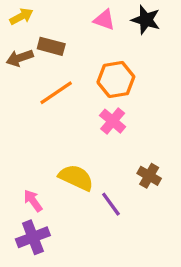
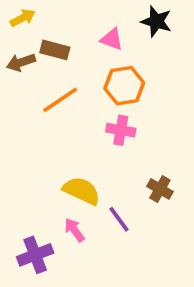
pink triangle: (104, 20) -> (112, 39), moved
pink cross: (113, 121) -> (121, 130), turned -30
pink arrow: (33, 201) -> (74, 230), moved

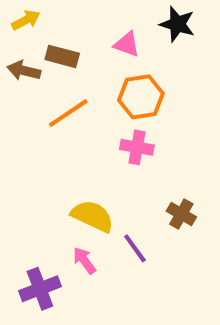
brown arrow: (21, 62) -> (24, 71), turned 32

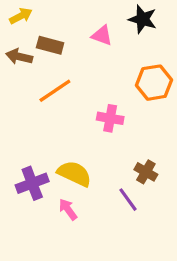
orange hexagon: (141, 97) -> (154, 83), moved
purple line: (135, 248) -> (128, 200), moved
purple cross: (40, 289) -> (32, 183), moved

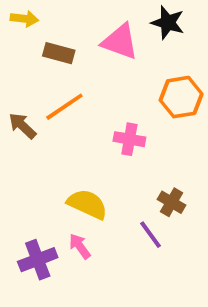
yellow arrow: (21, 16) -> (24, 19), turned 35
pink triangle: (102, 35) -> (120, 42), size x1.5
brown arrow: (19, 57) -> (22, 126), moved, turned 30
purple cross: (32, 183) -> (38, 260), moved

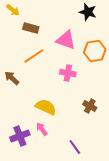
yellow arrow: (24, 19) -> (13, 10), turned 32
pink triangle: (120, 42) -> (66, 40), moved
brown arrow: (22, 126) -> (12, 78), moved
purple line: (150, 235) -> (75, 147), moved

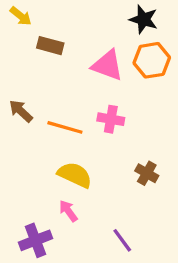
orange hexagon: (95, 51) -> (152, 60), moved
orange line: (34, 56) -> (65, 127), moved, turned 50
brown arrow: (12, 78) -> (21, 111), moved
purple cross: (20, 136) -> (36, 240), moved

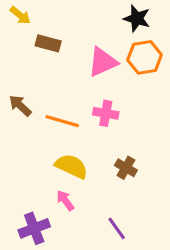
pink triangle: (108, 65) -> (103, 62), turned -44
brown cross: (147, 173) -> (126, 168), moved

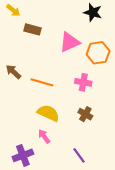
orange hexagon: (145, 57) -> (98, 53), moved
pink cross: (106, 113) -> (83, 82), moved

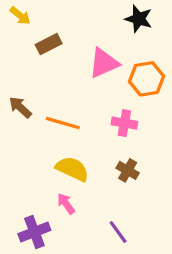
brown rectangle: (32, 29) -> (49, 44), turned -42

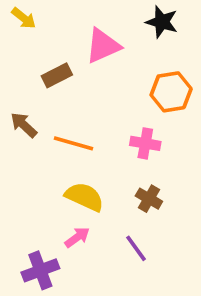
brown rectangle: (49, 44) -> (57, 75), moved
pink triangle: (104, 63) -> (103, 46), moved
pink arrow: (66, 204) -> (77, 237), turned 90
purple line: (118, 232) -> (136, 248), moved

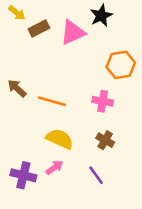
black star: (162, 22) -> (101, 16), moved, turned 30
brown rectangle: (57, 75) -> (39, 29), moved
purple cross: (40, 270) -> (23, 175), moved, turned 35

